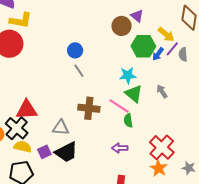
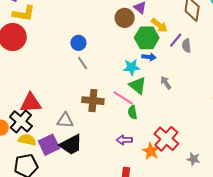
yellow arrow: (166, 34) -> (159, 25), moved
blue arrow: (158, 54) -> (149, 57), moved, turned -120
purple square: (44, 152) -> (49, 145), size x1.5
orange star: (159, 168) -> (151, 151), moved

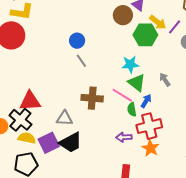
purple line: (176, 40) -> (175, 27), moved
blue arrow: (149, 57) -> (146, 101), moved, turned -64
red cross: (166, 139) -> (149, 126), moved, turned 35

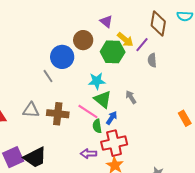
brown circle: (123, 15) -> (83, 40), moved
blue circle: (77, 41) -> (62, 57), moved, size x1.5
gray triangle: (64, 118) -> (31, 110), moved

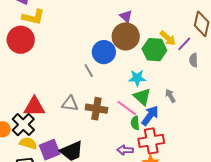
purple triangle: (106, 21) -> (126, 16), moved
brown circle: (83, 40) -> (126, 36), size x1.4
blue arrow: (112, 118) -> (150, 116), size x1.5

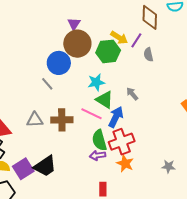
purple triangle: (126, 16) -> (74, 24), turned 32
green semicircle: (135, 123) -> (99, 140), moved, size x1.5

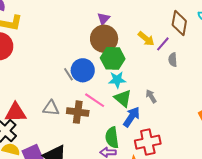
green hexagon: (108, 51) -> (113, 58), moved
blue circle: (59, 63) -> (83, 70), moved
pink line: (91, 114) -> (95, 100), moved
red cross: (122, 142) -> (148, 142), moved

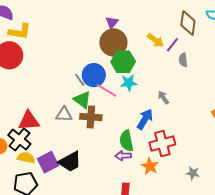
green triangle: (123, 98) -> (82, 100), moved
pink line: (95, 100) -> (106, 90), moved

